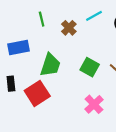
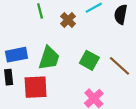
blue rectangle: (19, 48) -> (17, 55), moved
red square: (37, 93) -> (36, 87), turned 30

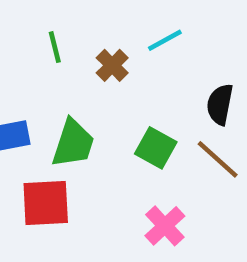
black semicircle: (121, 14) -> (220, 104), moved

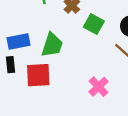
green square: (156, 148) -> (94, 24), moved

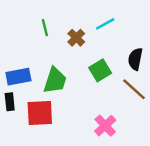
green square: (94, 24) -> (100, 70), moved, turned 30

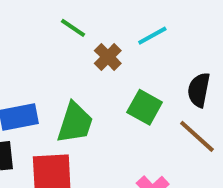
green line: (45, 28) -> (73, 28), moved, turned -42
green square: (100, 70) -> (145, 107), turned -30

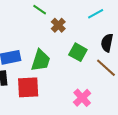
cyan line: (152, 36) -> (96, 14), moved

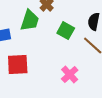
green trapezoid: (41, 60) -> (30, 21), moved

